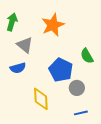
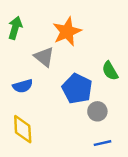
gray triangle: (25, 45) -> (44, 57), moved
yellow diamond: (41, 99) -> (23, 129), moved

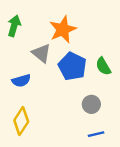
blue pentagon: (77, 89) -> (72, 66), moved
yellow diamond: (23, 129) -> (21, 121), turned 36

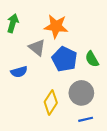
orange star: (63, 29) -> (56, 26), turned 30
gray circle: (91, 104) -> (81, 93), size x1.5
yellow diamond: (21, 121) -> (51, 102), moved

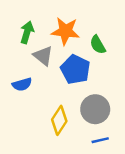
green arrow: (13, 23) -> (27, 32), moved
green semicircle: (92, 59) -> (98, 45), moved

